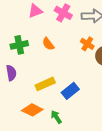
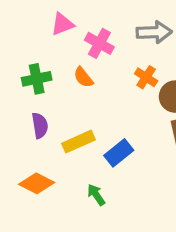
pink cross: (63, 13) -> (99, 43), moved
purple semicircle: (11, 73) -> (40, 126), moved
orange diamond: (32, 110) -> (37, 183), moved

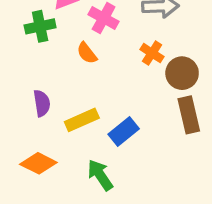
green cross: (37, 79) -> (40, 26), moved
green arrow: (96, 195) -> (100, 175), size x1.4

